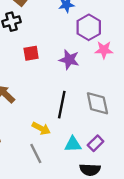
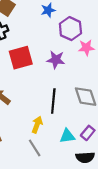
red square: (31, 53) -> (21, 58), size x1.6
yellow arrow: (41, 128) -> (37, 125), turned -91

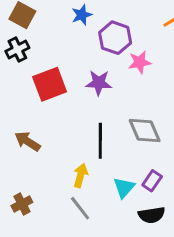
cyan triangle: (67, 136) -> (124, 188), turned -35

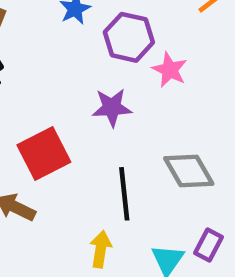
pink star: (140, 62) -> (170, 70), turned -30
red square: (50, 84) -> (44, 153), moved

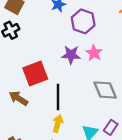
pink star: (170, 70) -> (94, 53), moved
black line: (124, 194) -> (58, 97), moved

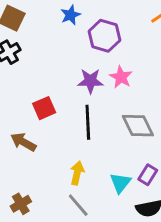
red square: (35, 74) -> (44, 108), size x0.7
black line: (58, 97) -> (88, 122), moved

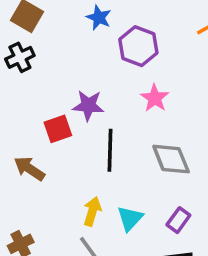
blue star: (71, 15) -> (99, 18), turned -30
purple star: (90, 81) -> (88, 106), moved
cyan triangle: (120, 183) -> (130, 218), moved

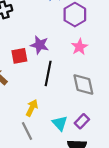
cyan triangle: (130, 218) -> (60, 123), moved, turned -35

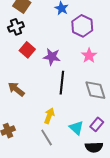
red square: (19, 56) -> (27, 50), moved, turned -35

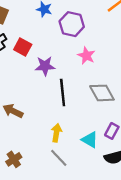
red square: (27, 50) -> (23, 47), moved

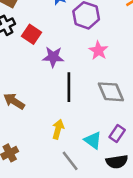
gray line: (59, 158) -> (70, 161), moved

